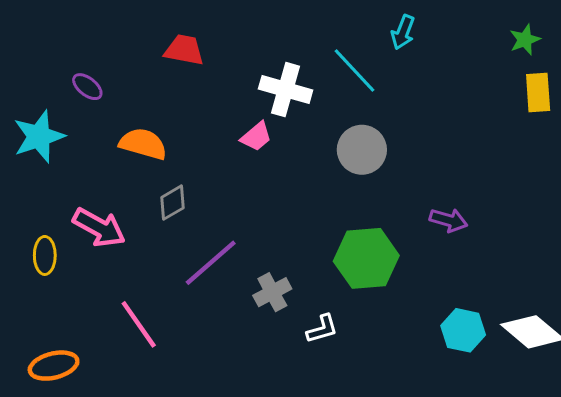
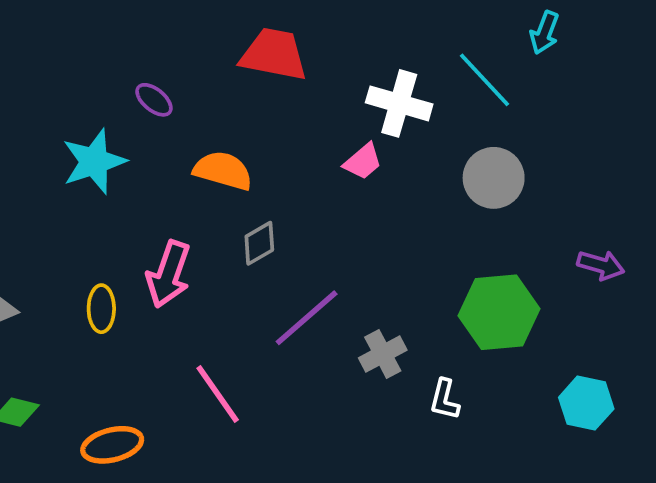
red trapezoid: (184, 50) -> (274, 54), size x1.4
pink arrow: (99, 228) -> (169, 274), turned 80
white L-shape: (322, 329) -> (445, 399), turned 120
cyan hexagon: (463, 330) -> (586, 403), moved

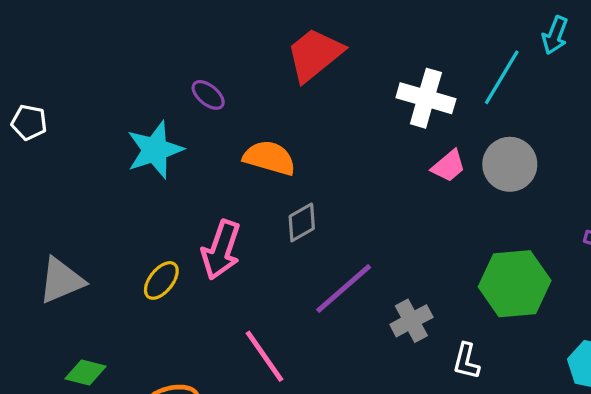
red trapezoid: (274, 54) -> (315, 55), turned -50
cyan line: (485, 80) -> (502, 77), turned 74
pink trapezoid: (363, 162) -> (449, 166), moved
yellow ellipse: (101, 309) -> (161, 280), turned 39

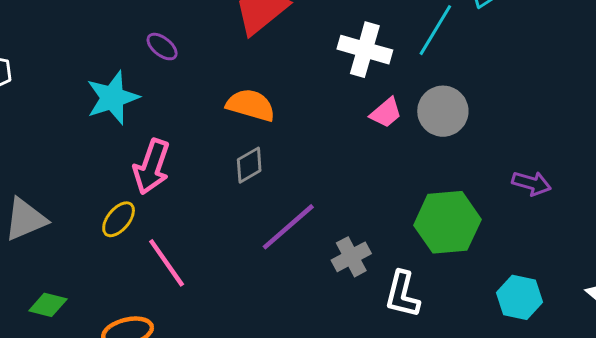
orange semicircle: (269, 158) -> (251, 105), moved
pink arrow: (221, 250) -> (152, 167), moved
pink line: (265, 356) -> (167, 263), moved
white L-shape: (466, 361) -> (402, 294), size x1.4

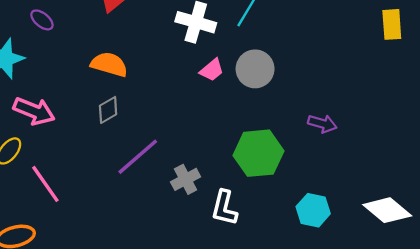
pink arrow: (152, 167) -> (34, 111), turned -87

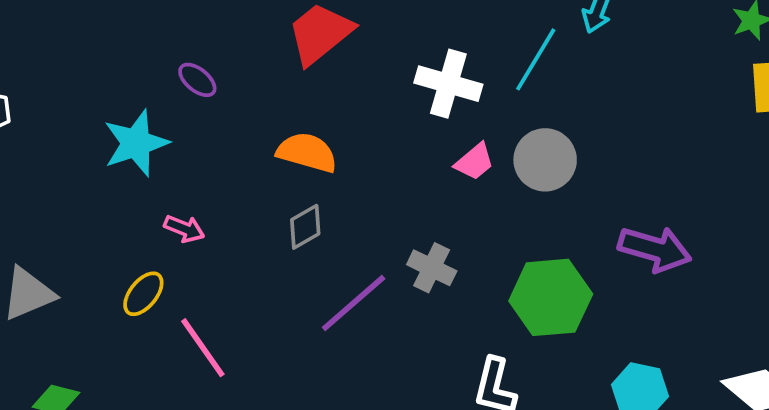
pink arrow: (34, 111) -> (184, 229), size x0.6
purple arrow: (322, 124) -> (655, 249), size x1.5
gray cross: (186, 179) -> (432, 268), moved, turned -36

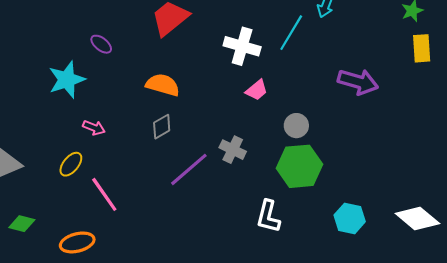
gray circle: (545, 160) -> (296, 126), moved, size x0.7
purple arrow: (655, 249) -> (358, 82), moved

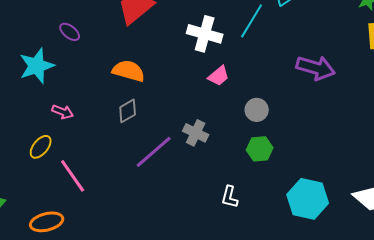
green hexagon: (299, 166) -> (260, 149), size x0.6
white L-shape: (268, 216) -> (230, 197), size x0.7
cyan hexagon: (350, 218) -> (308, 199), size x1.4

